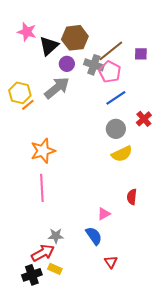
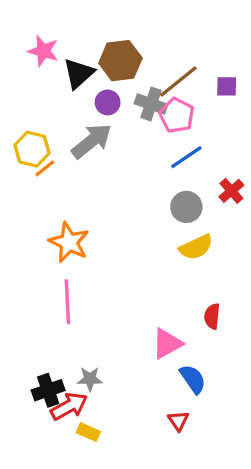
orange star: (43, 151) -> (69, 242), turned -30
pink triangle: (104, 214) -> (167, 344), size x1.5
blue semicircle: (94, 236) -> (193, 379), moved
black cross: (32, 275) -> (48, 390), moved

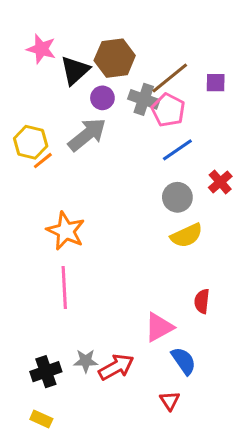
red arrow: (69, 406) -> (116, 367), moved
yellow rectangle: (88, 432) -> (41, 419), moved

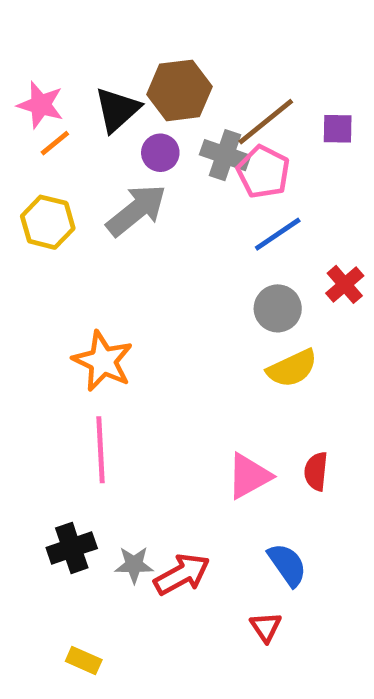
pink star: (41, 49) -> (41, 105), moved
orange line: (43, 161) -> (55, 143), moved
pink triangle: (159, 327) -> (249, 476), moved
black cross: (46, 372) -> (72, 548), moved
yellow rectangle: (41, 419) -> (84, 661), moved

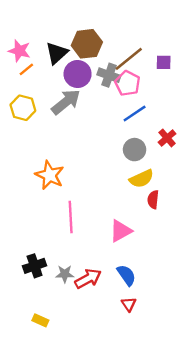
purple circle: (160, 153) -> (78, 74), size x1.5
pink line: (100, 450) -> (71, 217), moved
red semicircle: (316, 471) -> (153, 200), moved
blue semicircle: (287, 565) -> (126, 275), moved

